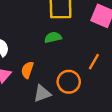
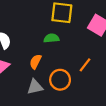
orange semicircle: (27, 70) -> (36, 62), moved

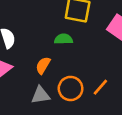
orange line: (85, 65) -> (100, 87), moved

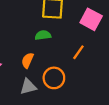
orange line: (100, 87) -> (78, 52), moved

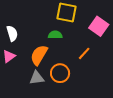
orange semicircle: (28, 60) -> (39, 55), size x1.5

